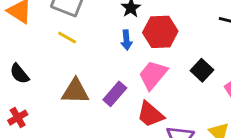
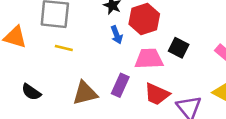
black square: (202, 70) -> (179, 48), moved
pink trapezoid: (153, 75) -> (149, 59), turned 64

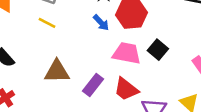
blue arrow: (117, 35) -> (101, 23), turned -36
purple rectangle: (120, 85) -> (93, 85), moved

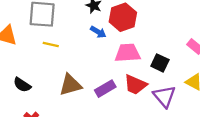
black square: (158, 50) -> (160, 63), moved
purple rectangle: (93, 85) -> (105, 89), turned 36

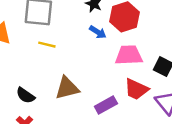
black semicircle: (22, 85) -> (25, 95), moved
purple rectangle: (105, 89) -> (106, 105), moved

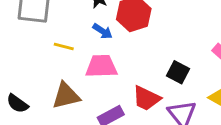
yellow line: (47, 45) -> (64, 46), moved
pink trapezoid: (129, 55) -> (101, 66), moved

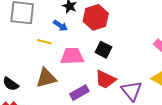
blue arrow: (103, 31) -> (60, 26), moved
black square: (178, 72) -> (103, 50), moved

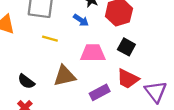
yellow line: (44, 42) -> (50, 39), moved

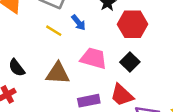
blue arrow: (81, 20) -> (79, 23), moved

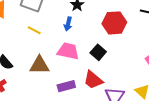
blue arrow: (79, 23) -> (68, 24), moved, turned 56
red hexagon: (132, 24) -> (114, 23), moved

